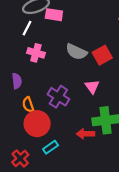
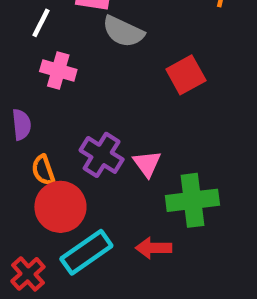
gray semicircle: (76, 52) -> (123, 32), moved
pink triangle: (92, 87) -> (147, 164), moved
red arrow: (85, 134) -> (153, 248), moved
cyan rectangle: (51, 147) -> (86, 252), size x1.6

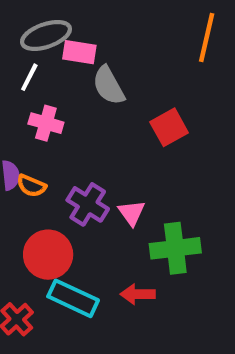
gray semicircle: (123, 32) -> (109, 86), turned 36
orange semicircle: (43, 170) -> (31, 186), moved, turned -48
cyan rectangle: (86, 252) -> (73, 298), turned 60

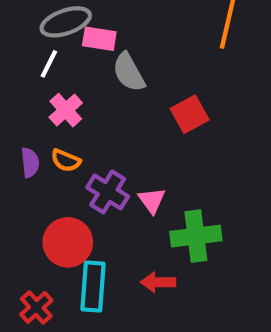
pink cross: (46, 123) -> (66, 110), turned 32
orange semicircle: (31, 186) -> (66, 160), moved
cyan rectangle: (73, 298) -> (93, 286), turned 69

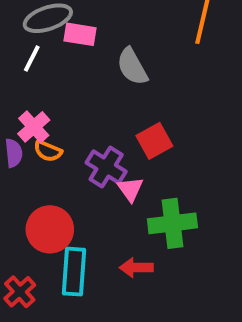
gray semicircle: (129, 72) -> (132, 67), moved
pink cross: (66, 110) -> (34, 127), moved
red square: (190, 114) -> (154, 141), moved
purple cross: (108, 192) -> (106, 167), moved

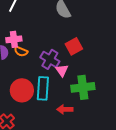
pink cross: (34, 127) -> (14, 39), turned 35
cyan rectangle: (74, 272) -> (43, 88), moved

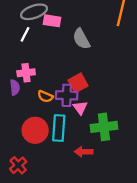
red square: (74, 46) -> (78, 83), moved
orange semicircle: (21, 51) -> (45, 96), moved
purple cross: (50, 59) -> (67, 95), turned -30

